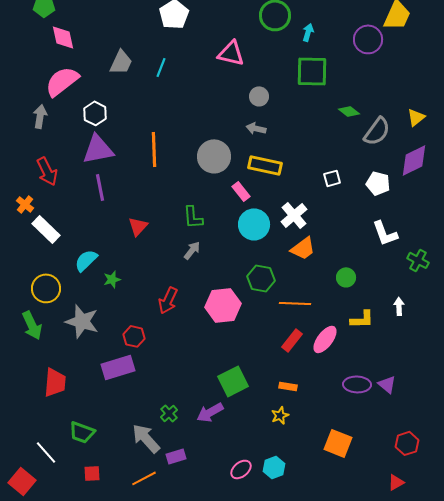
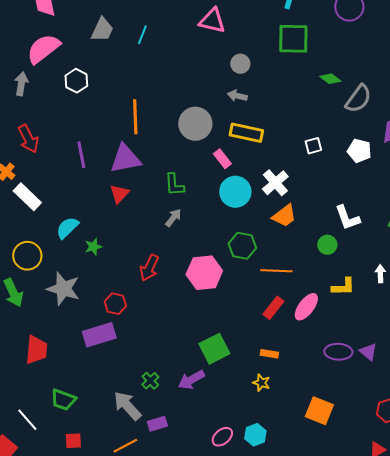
purple triangle: (98, 149) -> (125, 159), moved
white L-shape: (385, 233) -> (347, 218), moved
yellow star: (280, 415) -> (261, 383), turned -30

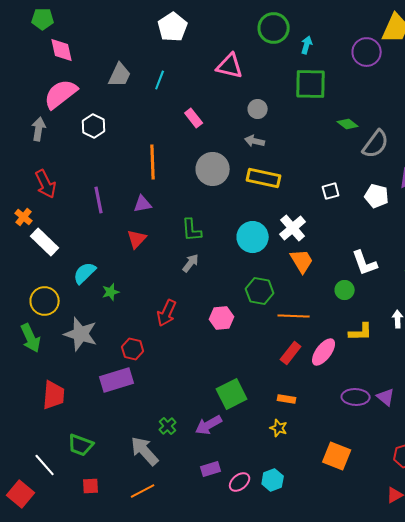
purple triangle: (125, 159) -> (143, 204), size x0.6
pink rectangle: (222, 159) -> (194, 118), moved
orange trapezoid: (284, 216) -> (302, 261), turned -84
pink hexagon: (204, 273) -> (222, 318), size x0.7
purple rectangle: (157, 424) -> (211, 469), moved

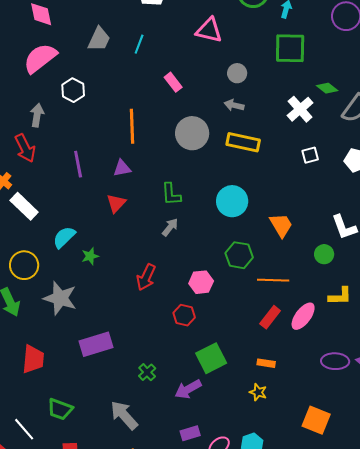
gray arrow: (39, 129) -> (37, 115), moved
white cross: (293, 228) -> (300, 109), moved
red hexagon: (133, 349) -> (184, 315), moved
green cross: (168, 426) -> (147, 372), moved

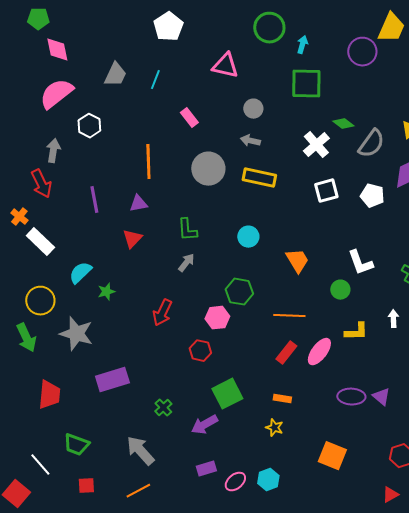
white square: (310, 155) -> (326, 191), size x1.4
cyan circle: (232, 201) -> (248, 237), size x0.7
green hexagon: (239, 255) -> (239, 292), moved

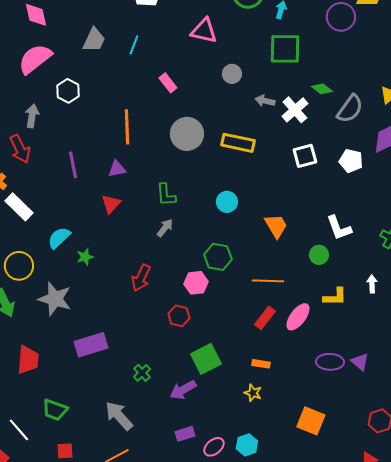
gray arrow: (250, 141) -> (265, 101), moved

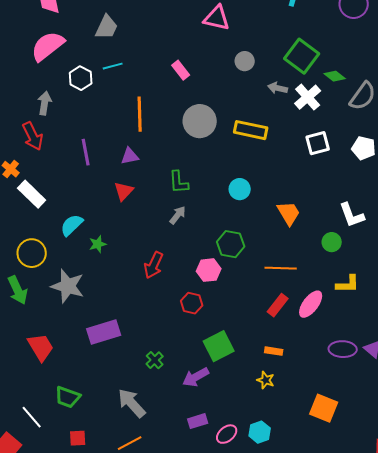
cyan line: (134, 45) -> (113, 66), moved, turned 54
green square: (285, 49) -> (302, 56), moved, turned 36
red trapezoid: (28, 360) -> (41, 347), turned -36

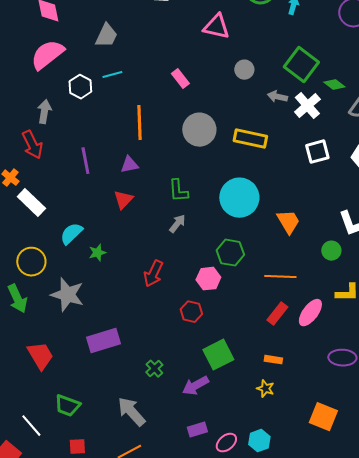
cyan circle: (240, 189) -> (239, 198), size x1.8

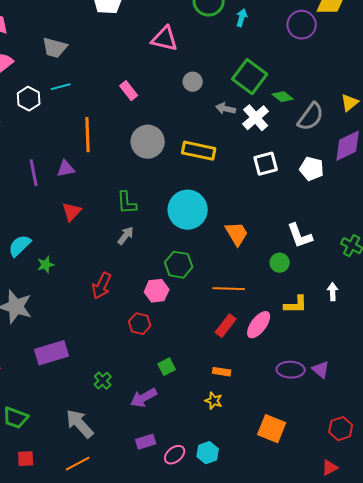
gray trapezoid: (106, 36) -> (55, 48), turned 80
purple triangle: (129, 165) -> (66, 169), moved
green square: (218, 355) -> (167, 367), size x0.6

